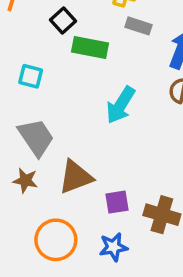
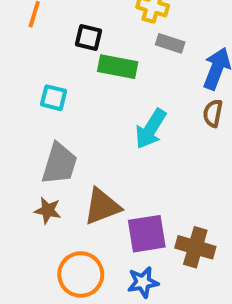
black square: (63, 21) -> (89, 38), turned -35
gray trapezoid: (36, 137) -> (59, 164), turned 51
purple square: (117, 202) -> (147, 234), size x1.5

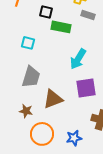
brown star: (48, 210) -> (26, 111), moved
purple square: (147, 234) -> (86, 88), moved

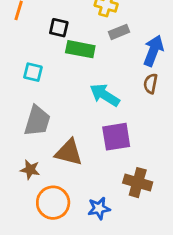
gray rectangle: (88, 15) -> (119, 32), turned -40
cyan arrow: (78, 59) -> (105, 95), turned 90
brown triangle: (53, 99) -> (69, 152), turned 35

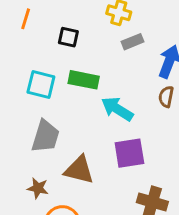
green rectangle: (80, 49) -> (84, 80), moved
cyan square: (33, 72) -> (41, 84), size x1.4

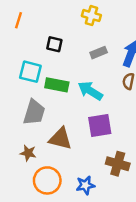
black square: (68, 37) -> (54, 44), moved
gray rectangle: (132, 42) -> (99, 53), moved
green rectangle: (84, 80) -> (57, 85), moved

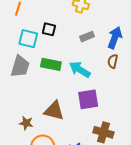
cyan square: (30, 72) -> (28, 39), moved
gray trapezoid: (34, 112) -> (20, 66), moved

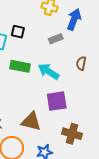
blue arrow: (115, 38) -> (74, 19), moved
brown triangle: (54, 111) -> (31, 121), moved

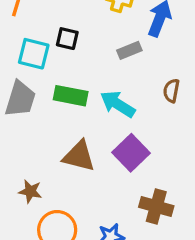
purple square: (57, 101) -> (131, 153), turned -35
brown triangle: (31, 121) -> (79, 156), moved

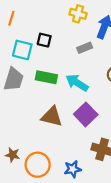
brown star: (30, 191) -> (12, 155), moved

